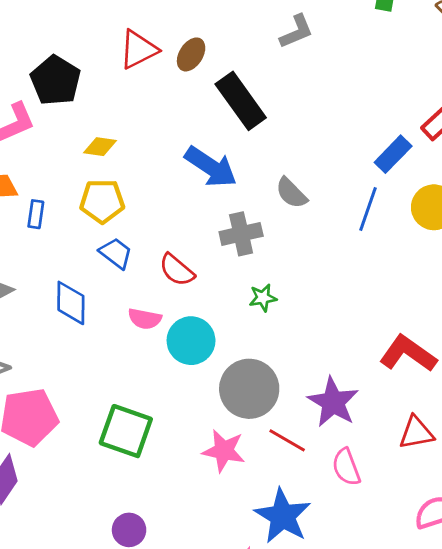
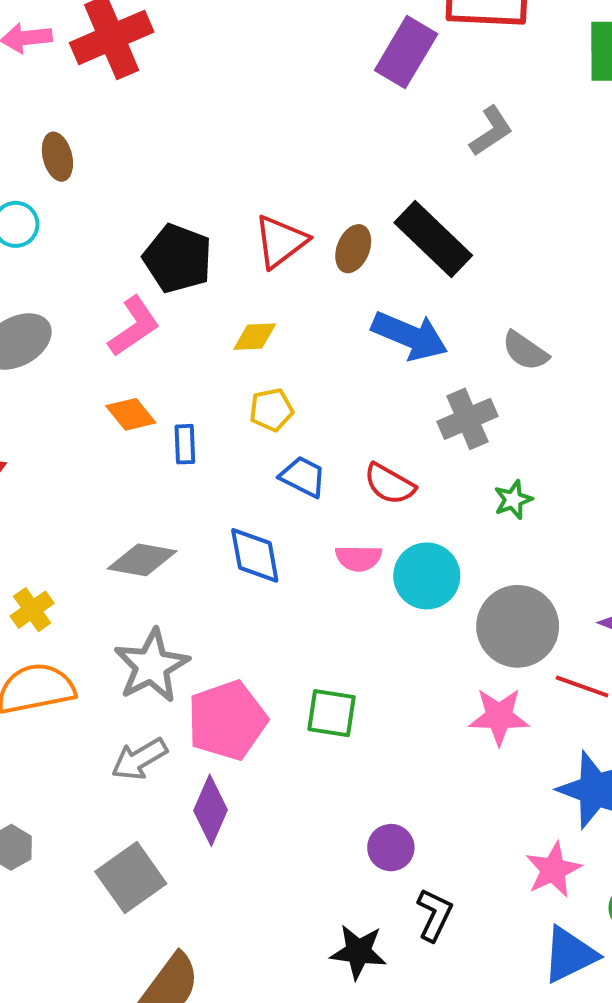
red triangle: (138, 49) -> (281, 241), moved
brown ellipse: (191, 54) -> (353, 249), moved
yellow pentagon: (102, 201) -> (271, 410), size x0.7
green square: (126, 431) -> (331, 713), moved, size x0.7

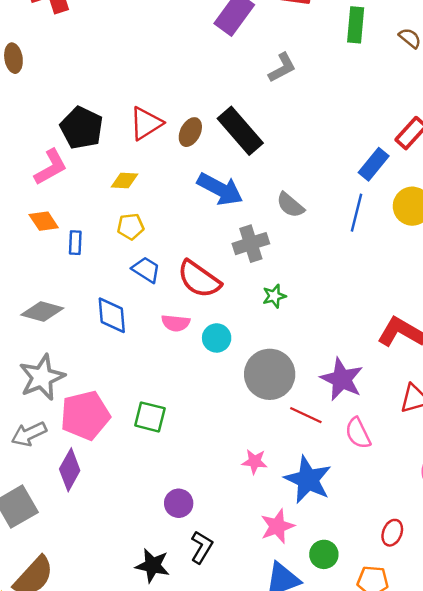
red semicircle: (390, 484) -> (199, 279), size x1.4
cyan circle: (427, 576) -> (217, 338), size x0.7
pink star: (499, 716) -> (255, 462), moved, size x0.7

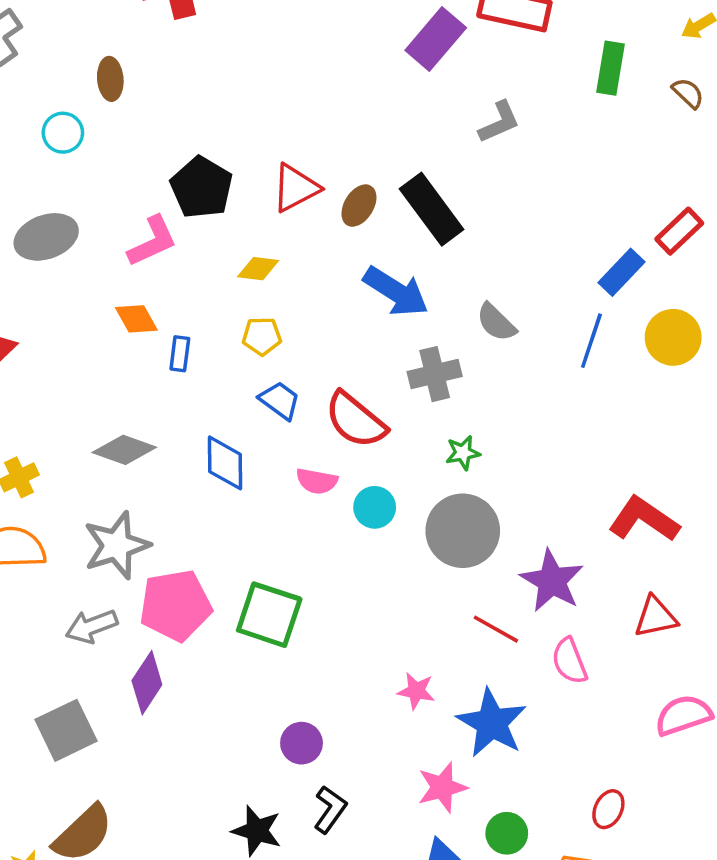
gray circle: (270, 374) -> (463, 531), moved
green square: (150, 417) -> (269, 615), size x1.4

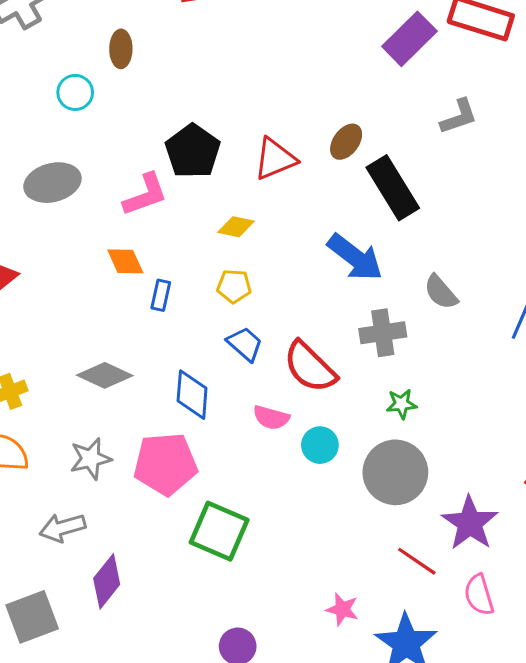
brown ellipse: (359, 206) -> (346, 142), moved
gray star: (117, 545) -> (91, 459), size x0.7
pink pentagon: (175, 605) -> (165, 464), moved

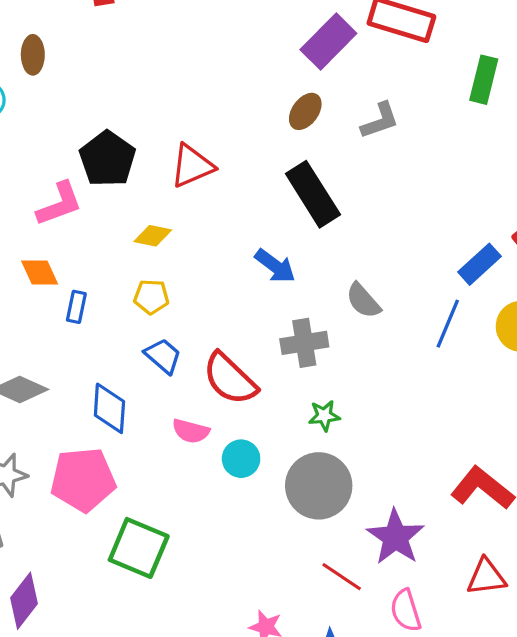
brown ellipse: (346, 142) -> (305, 111), moved
blue arrow: (355, 257) -> (275, 266), size x0.7

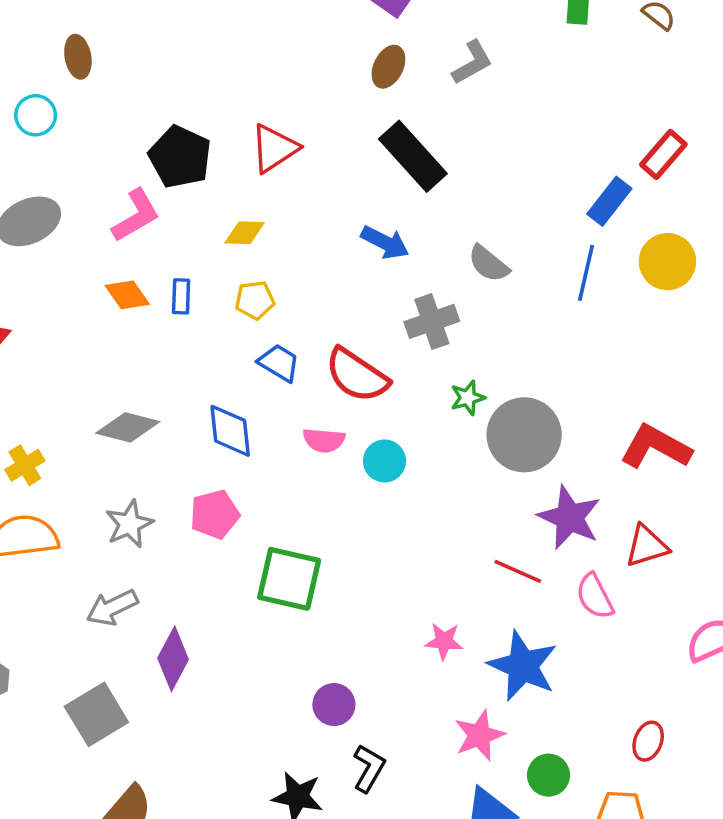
blue rectangle: (76, 307) -> (181, 296), moved
pink pentagon: (83, 480) -> (215, 514), size x0.7
gray circle: (319, 486) -> (524, 435), moved
red triangle: (486, 577) -> (647, 546), moved

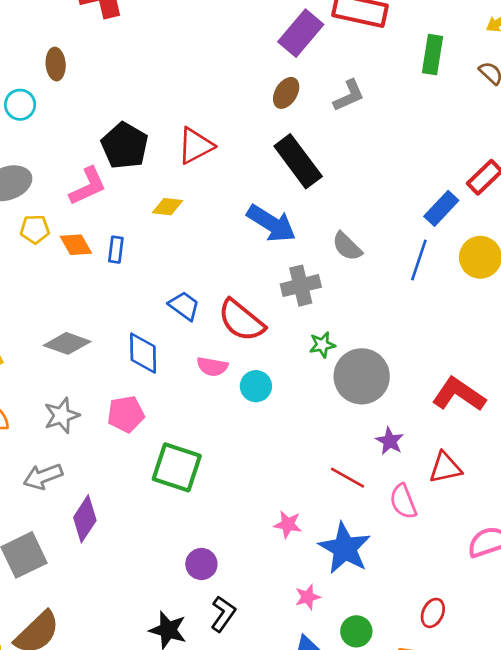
blue arrow: (385, 242) -> (271, 224), size x1.4
yellow pentagon: (255, 300) -> (35, 229), moved
purple star: (569, 518) -> (390, 441), size x0.6
pink star: (479, 735) -> (308, 597), size x0.7

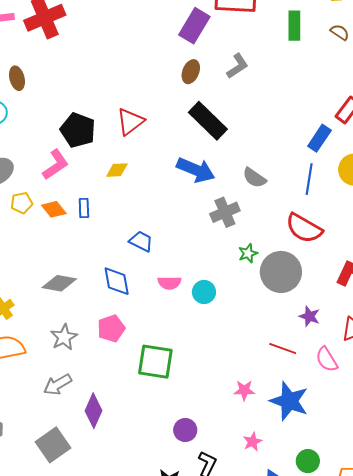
red semicircle: (241, 320) -> (304, 228), moved
pink star: (308, 597) -> (253, 442), moved

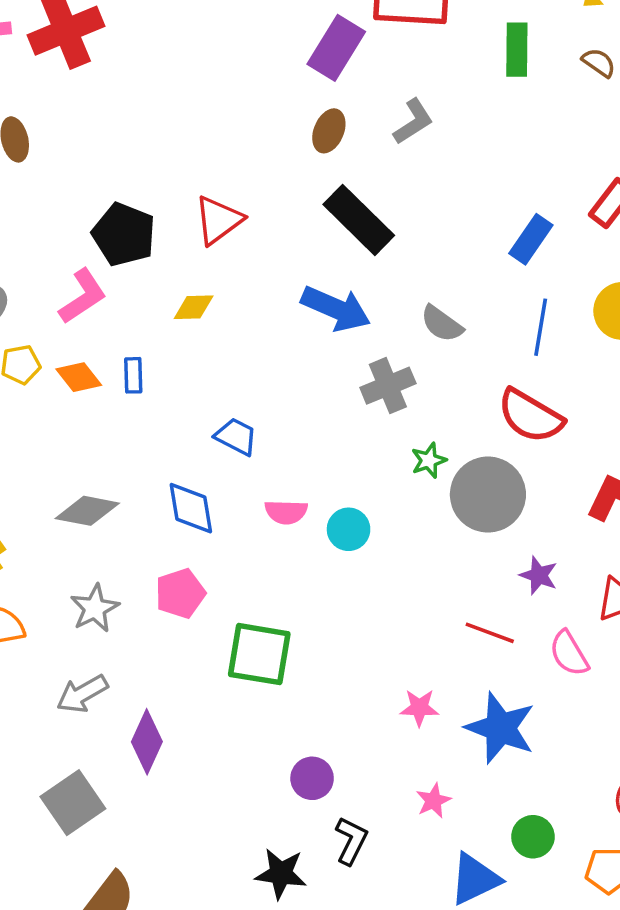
blue rectangle: (319, 138) -> (531, 239), moved

